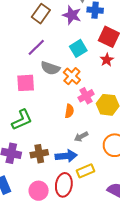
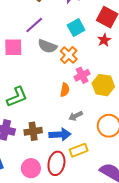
pink square: (26, 83) -> (13, 47), moved

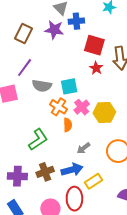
cyan square: (76, 28) -> (69, 86), moved, turned 30
orange cross: (69, 55) -> (58, 107), moved
green L-shape: (17, 97) -> (38, 139), moved

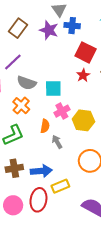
orange cross: (58, 107) -> (21, 106), moved
gray arrow: (84, 148) -> (57, 142), moved, turned 88

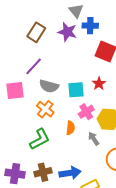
red star: (83, 75) -> (99, 84), moved
gray arrow: (57, 142) -> (94, 139), moved

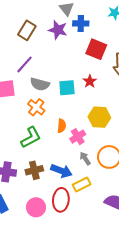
pink cross: (86, 112) -> (78, 137), moved
gray arrow: (94, 139) -> (85, 158), moved
blue arrow: (70, 173) -> (61, 171), turned 30

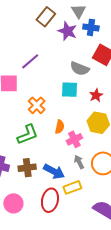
brown rectangle: (27, 30) -> (46, 17), moved
red star: (90, 81) -> (96, 95), moved
gray semicircle: (40, 84) -> (80, 69), moved
pink circle: (36, 207) -> (13, 203), moved

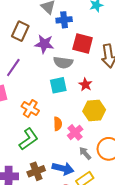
brown rectangle: (46, 17) -> (20, 31), moved
purple star: (67, 31) -> (44, 44), moved

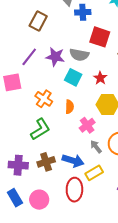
purple star: (44, 44) -> (55, 57), moved
cyan square: (58, 85) -> (73, 77), turned 36
orange semicircle: (58, 124) -> (70, 107), moved

